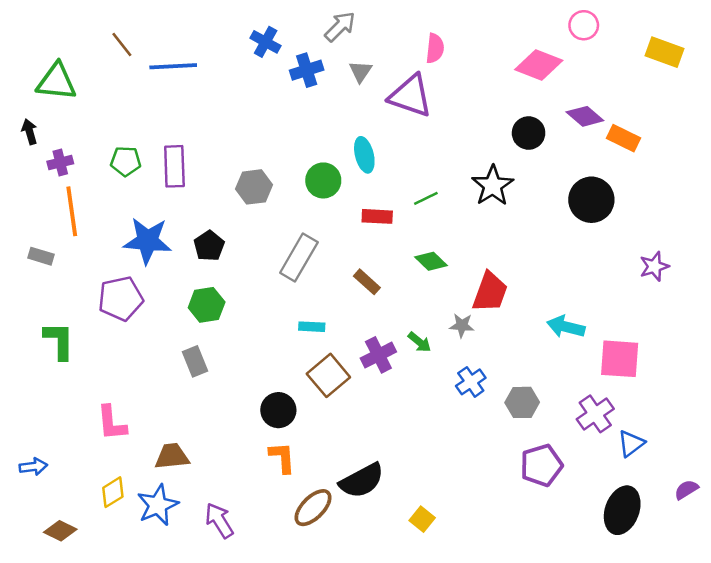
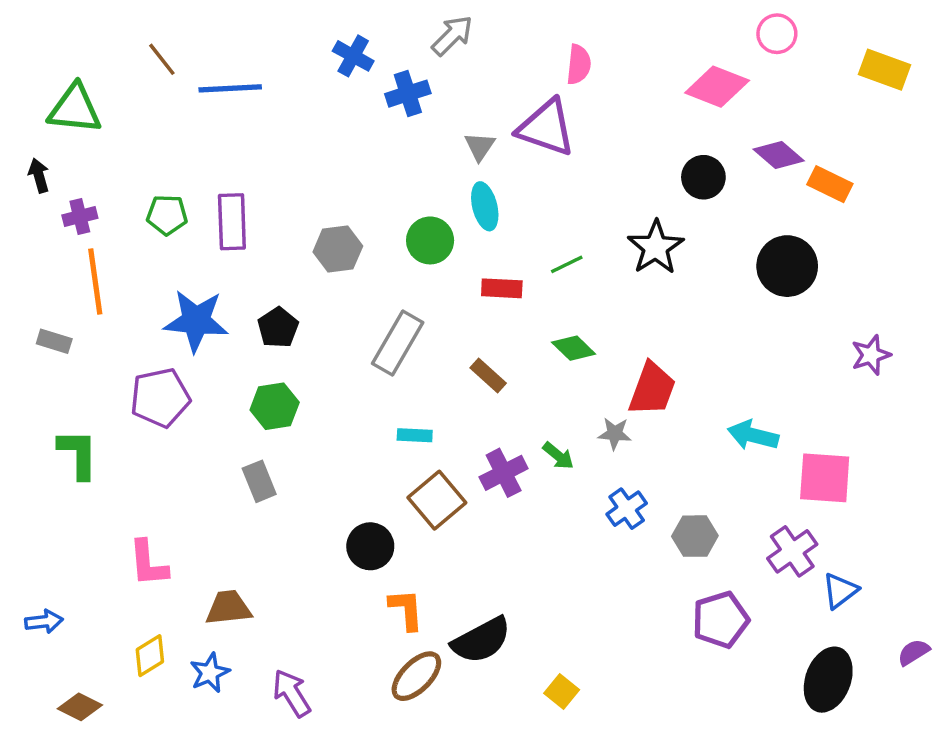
gray triangle: (360, 71) -> (480, 146), moved
orange L-shape: (282, 458) -> (406, 609), moved
blue star: (158, 505) -> (210, 673), size x0.7

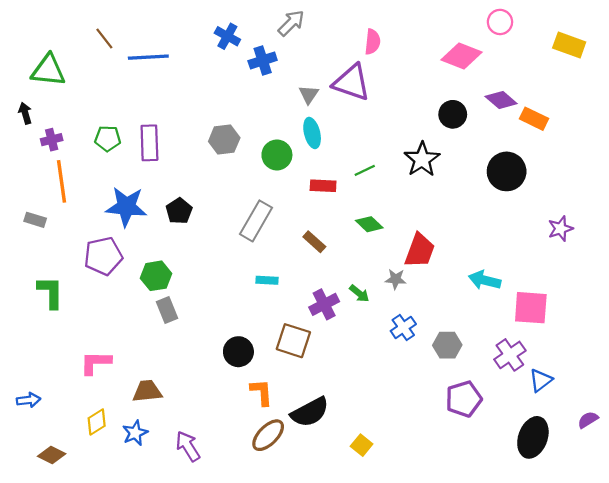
gray hexagon: (338, 249) -> (224, 140), moved
green hexagon: (275, 406) -> (156, 276), moved
brown square: (437, 500) -> (293, 341), moved, turned -32
pink L-shape: (148, 563) -> (96, 363), turned 96

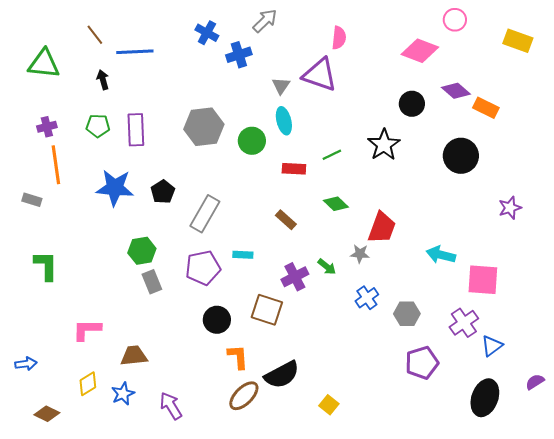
black arrow: (25, 113) -> (103, 80), moved
gray hexagon: (224, 140) -> (204, 127), size x1.4
gray rectangle: (256, 221) -> (205, 214), moved
purple pentagon: (103, 256) -> (203, 268), moved

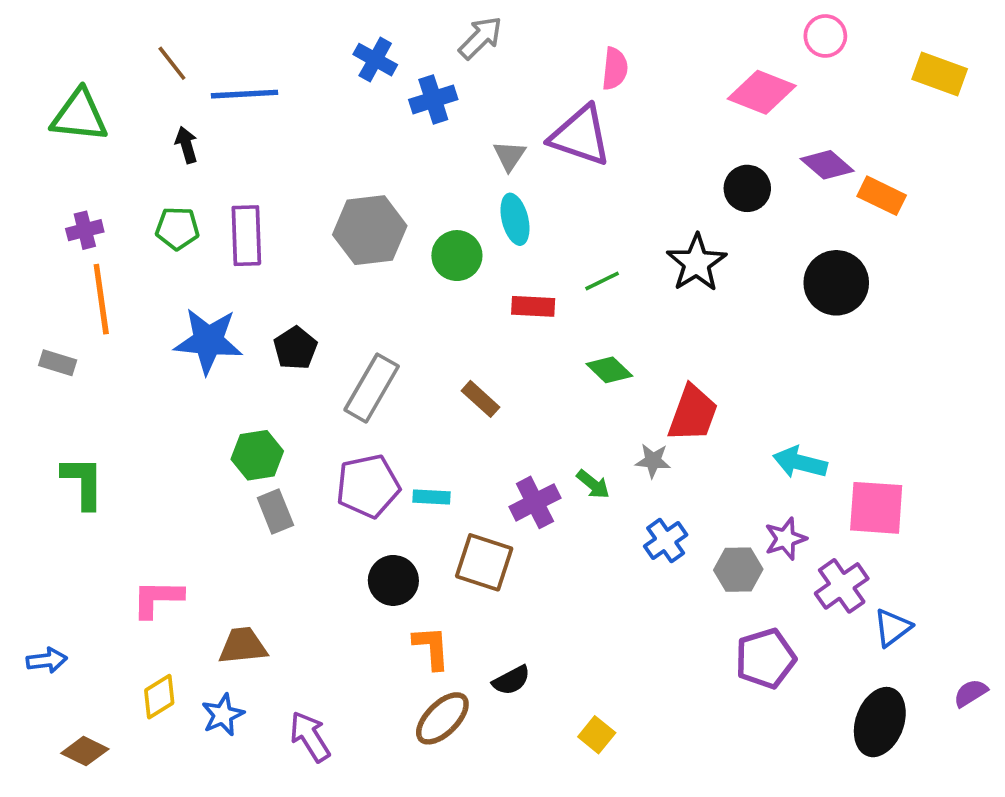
purple star: (510, 208) -> (785, 539), moved
brown rectangle: (286, 220) -> (481, 399), moved
cyan rectangle: (243, 255) -> (431, 497), moved
black semicircle: (282, 375) -> (511, 680), size x0.6

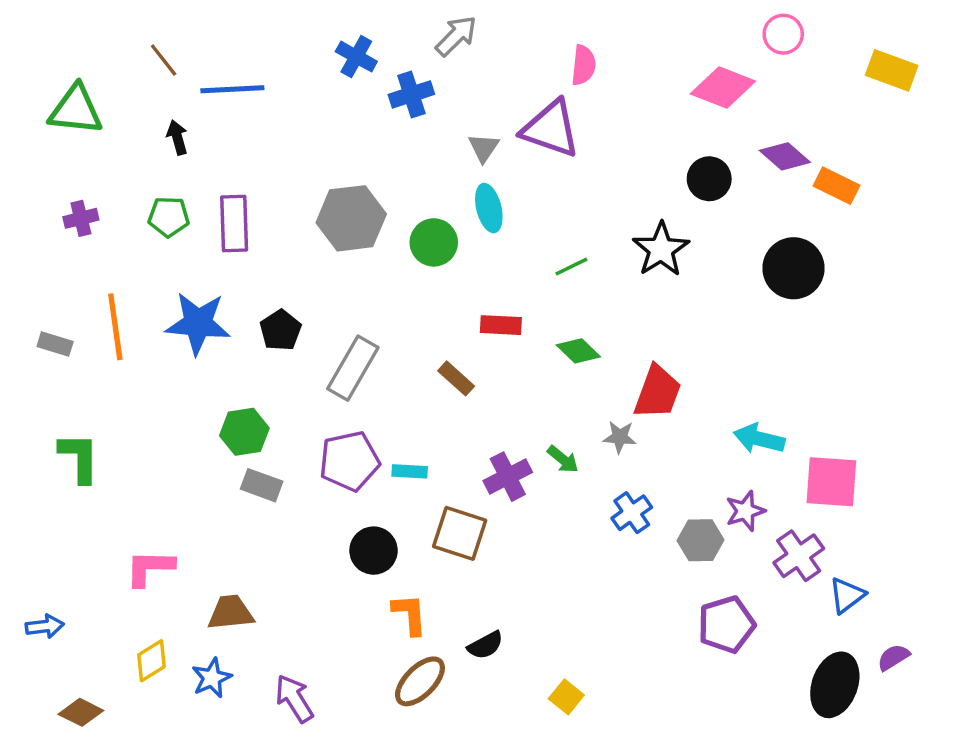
orange line: (101, 299) -> (115, 327), moved
red rectangle: (533, 306) -> (501, 325), moved
gray rectangle: (275, 511) -> (262, 485), turned -48
purple semicircle: (971, 693) -> (893, 657), moved

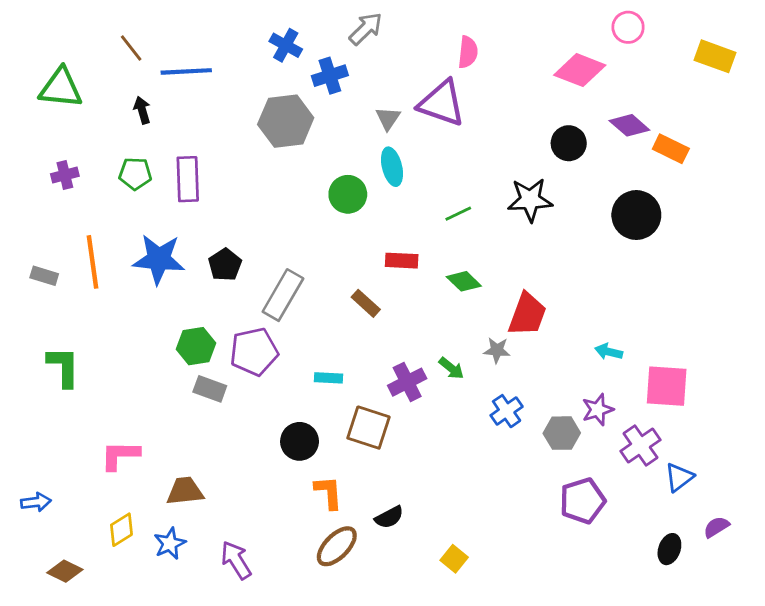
gray hexagon: (351, 218) -> (286, 121), moved
black star: (661, 249) -> (530, 200), turned 30
cyan arrow: (759, 439) -> (609, 352), size x0.7
purple pentagon: (349, 461) -> (254, 352), moved
black ellipse: (835, 685) -> (669, 549), size x0.6

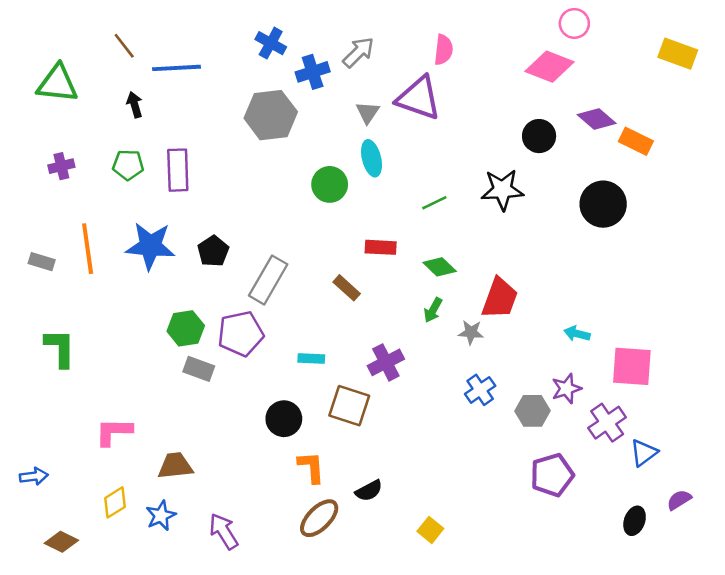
pink circle: (628, 27) -> (574, 23), moved
gray arrow: (366, 29) -> (358, 52), moved
green arrow: (451, 368) -> (433, 310), moved, turned 80

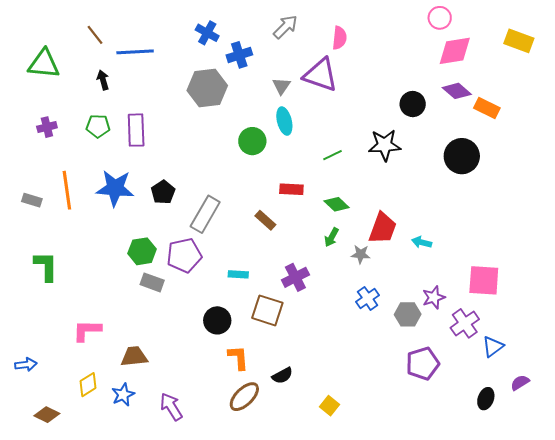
gray arrow: (358, 52) -> (285, 27), moved
pink diamond: (549, 67) -> (455, 51), moved, turned -30
cyan arrow: (577, 334) -> (422, 242), moved

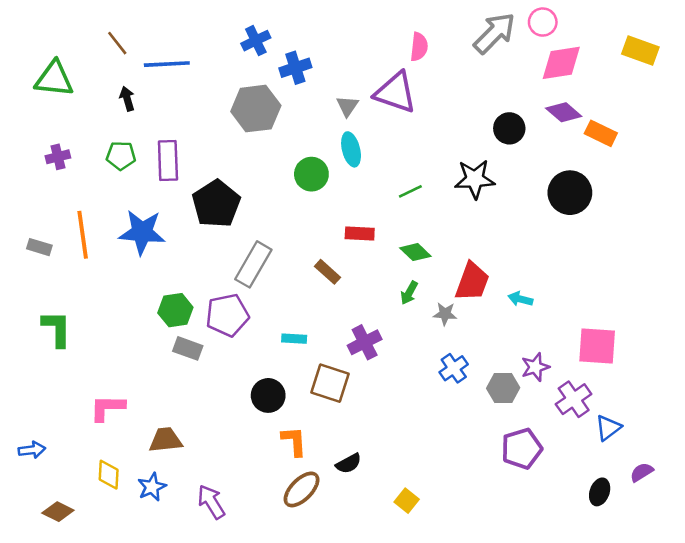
gray arrow: (285, 27) -> (494, 33), moved, size x1.4
blue cross: (207, 33) -> (256, 41), turned 35
black pentagon: (163, 192) -> (216, 204), moved, size x1.6
yellow diamond: (88, 385) -> (109, 475), turned -55

